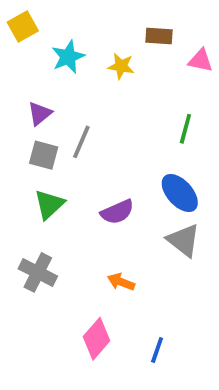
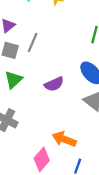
orange arrow: (121, 282) -> (64, 139), moved, size x1.5

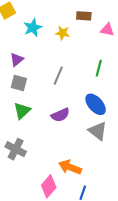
gray line: (33, 42) -> (58, 76), moved

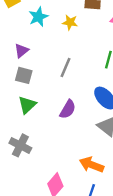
purple semicircle: (60, 115) -> (68, 109), turned -36
orange arrow: (70, 167) -> (91, 165), moved

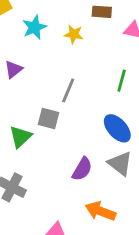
gray square: (24, 75) -> (49, 118), moved
purple semicircle: (68, 109) -> (82, 169), moved

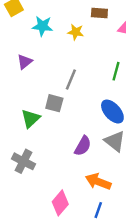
cyan star: (34, 27) -> (42, 26), turned 30

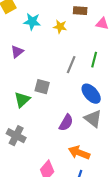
gray line: (71, 79) -> (71, 65), moved

